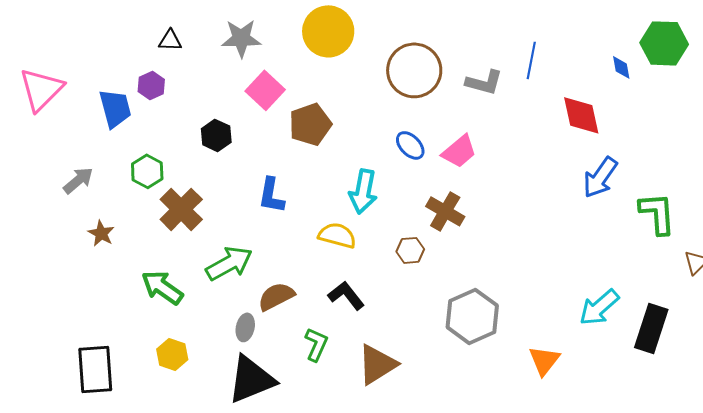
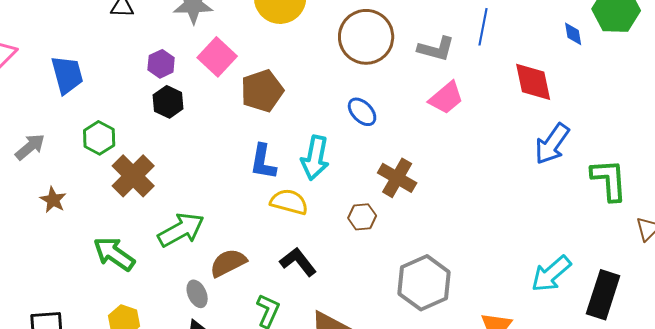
purple hexagon: (151, 85) -> (161, 64), moved
pink trapezoid: (459, 151) -> (446, 98), moved
blue L-shape: (271, 195) -> (263, 162), moved
gray ellipse: (245, 327) -> (197, 294), turned -36

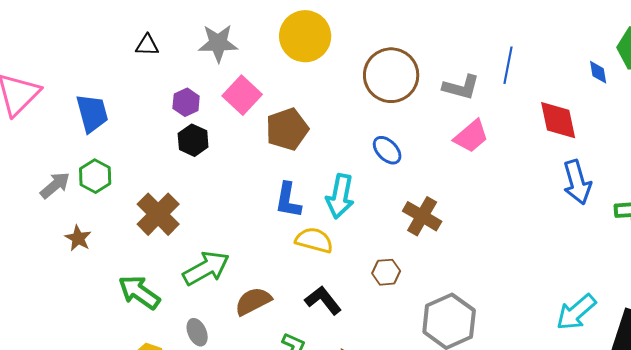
green hexagon: (99, 138) -> (95, 176), moved
blue arrow: (552, 144) -> (577, 182), turned -51
brown hexagon: (362, 217) -> (386, 272), moved
gray ellipse: (197, 294) -> (197, 332), moved

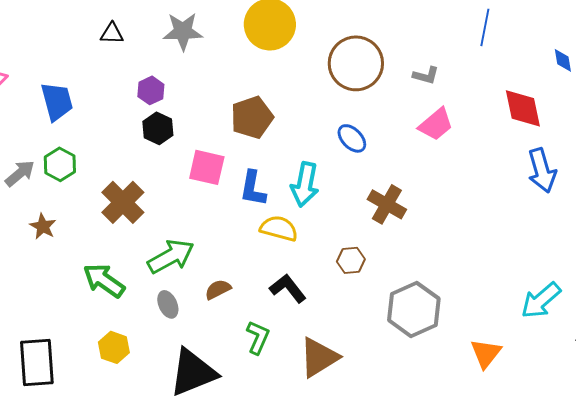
blue line: (508, 65) -> (485, 27), moved
gray L-shape: (461, 87) -> (426, 75), size x0.7
pink square: (242, 95) -> (207, 167), moved, turned -30
brown semicircle: (253, 301) -> (218, 289), size x0.7
gray ellipse: (197, 332) -> (168, 304), moved

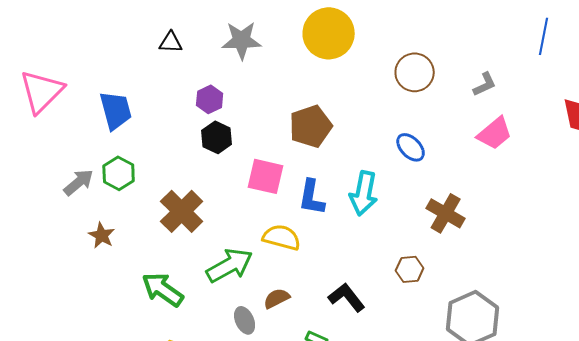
brown circle: (356, 63) -> (415, 72), size x0.7
gray L-shape: (426, 75) -> (485, 84), turned -40
yellow semicircle: (279, 228) -> (282, 237), moved
gray ellipse: (168, 304) -> (245, 320), moved

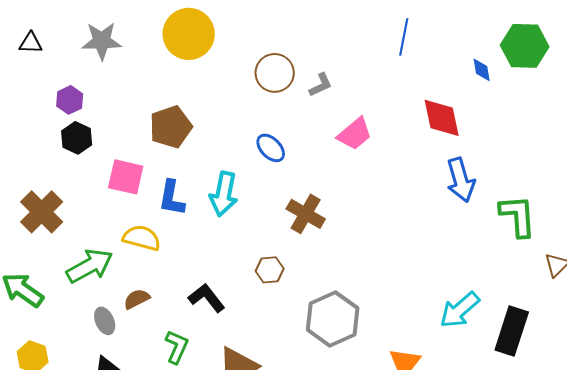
gray L-shape: (485, 84) -> (321, 85), moved

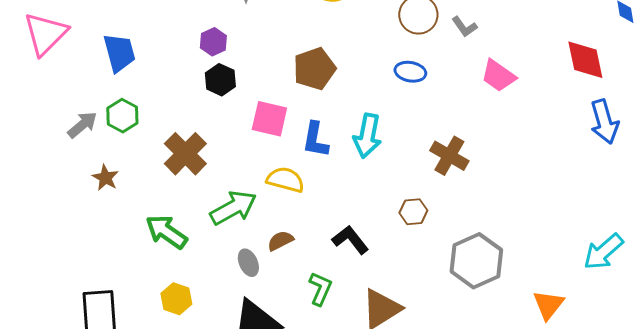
gray L-shape: (321, 85) -> (464, 27), turned 80
pink trapezoid: (355, 134) -> (498, 76), turned 75
blue ellipse: (271, 148) -> (410, 72), moved, turned -36

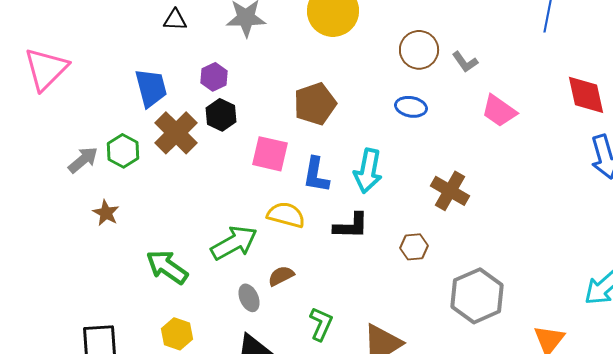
blue trapezoid: (119, 53) -> (151, 88), moved
brown cross: (185, 154) -> (176, 133), moved
black L-shape: (350, 240) -> (351, 226), moved, turned 129

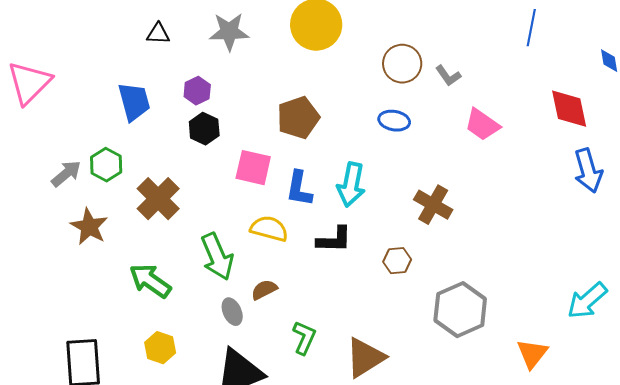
brown cross: (176, 133) -> (158, 199), moved
brown star: (106, 213) -> (89, 227), size x1.4
green arrow: (234, 243) -> (217, 257), turned 96

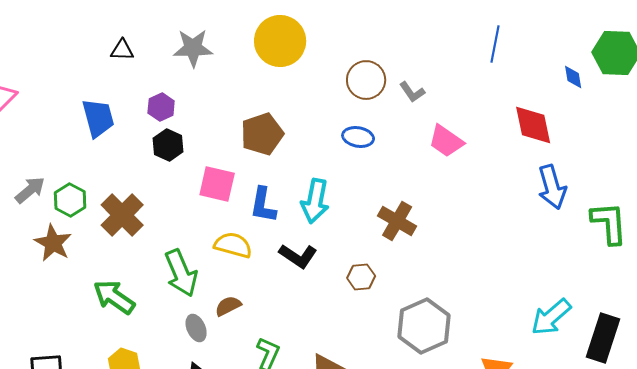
green hexagon: (106, 165) -> (70, 200), moved
black L-shape: (334, 240) -> (298, 256), turned 33

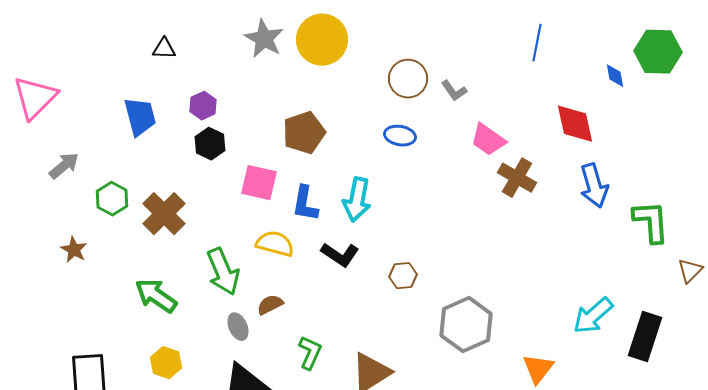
gray star: (193, 48) -> (264, 39), moved, turned 30
gray arrow: (30, 190) -> (64, 166), moved
brown cross: (397, 221) -> (517, 178), moved
brown star: (53, 243) -> (74, 250), moved, size x0.7

